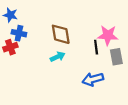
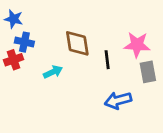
black line: (96, 47) -> (107, 60), moved
cyan arrow: (58, 57) -> (53, 72), moved

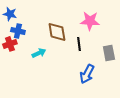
pink star: (137, 45) -> (90, 21), moved
blue arrow: (118, 100) -> (87, 74), turned -48

